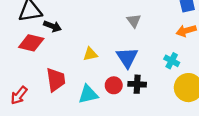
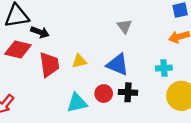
blue triangle: (127, 57) -> (118, 65), turned -35
cyan cross: (172, 61) -> (164, 68), turned -32
red trapezoid: (56, 80) -> (49, 65), moved

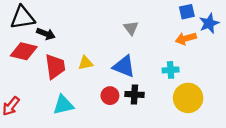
cyan triangle: (77, 103) -> (63, 105), moved

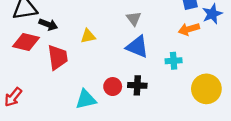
yellow triangle: (85, 63) -> (88, 36), moved
blue triangle: (124, 66) -> (137, 47), moved
yellow circle: (188, 98) -> (206, 89), moved
cyan triangle: (63, 105) -> (86, 99), moved

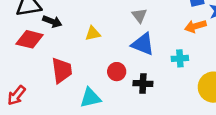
red trapezoid: (58, 57) -> (62, 70), moved
red circle: (113, 87) -> (117, 72), moved

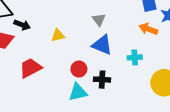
orange arrow: (195, 26) -> (148, 29), turned 36
red trapezoid: (62, 70) -> (31, 68), turned -110
cyan triangle: (90, 98) -> (78, 92), moved

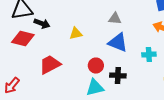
gray triangle: (99, 20) -> (115, 18), turned -48

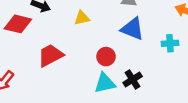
black cross: (118, 76) -> (133, 80), moved, turned -35

